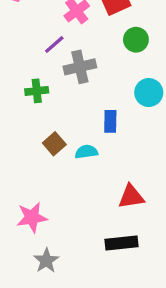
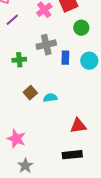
purple line: (54, 45) -> (12, 20), moved
blue rectangle: (110, 121) -> (65, 58), moved
pink star: (32, 217) -> (16, 139), turned 30

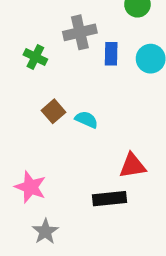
green cross: (19, 60) -> (35, 57), turned 32
cyan semicircle: (50, 98) -> (86, 120), turned 32
black rectangle: (72, 155) -> (109, 199), moved

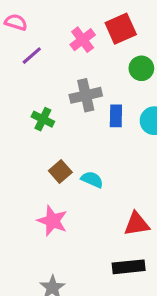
pink star: (30, 187) -> (52, 221), moved
black rectangle: (109, 199) -> (129, 267), moved

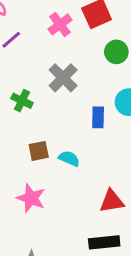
gray cross: (86, 95) -> (63, 78), turned -32
blue rectangle: (116, 116) -> (98, 117), moved
brown square: (60, 172) -> (39, 151), turned 30

